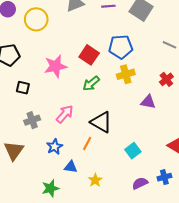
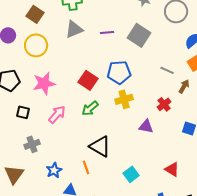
pink star: (56, 66) -> (44, 83), moved
pink arrow: (65, 114) -> (57, 114), moved
orange line: (87, 144) -> (86, 167), turned -48

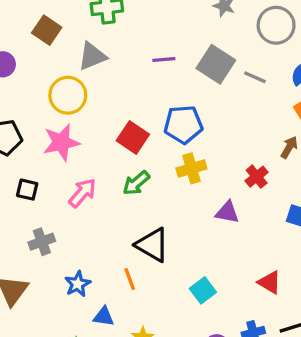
gray triangle: (74, 29) -> (92, 56), moved
yellow circle: (36, 45) -> (68, 95), moved
gray line: (167, 70) -> (255, 77), moved

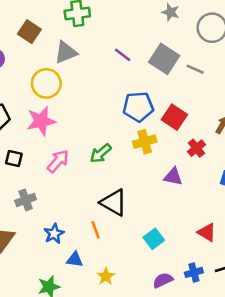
purple line: (164, 59) -> (123, 55), turned 42
red square: (133, 138) -> (174, 117), moved

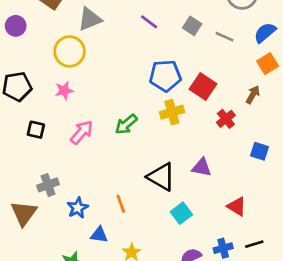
gray square: (164, 59) -> (192, 26), size x0.6
pink star: (41, 121) -> (64, 91), size x0.6
purple triangle: (173, 177) -> (202, 167), moved
gray cross: (26, 200) -> (48, 185), moved
black triangle: (114, 203) -> (161, 177), moved

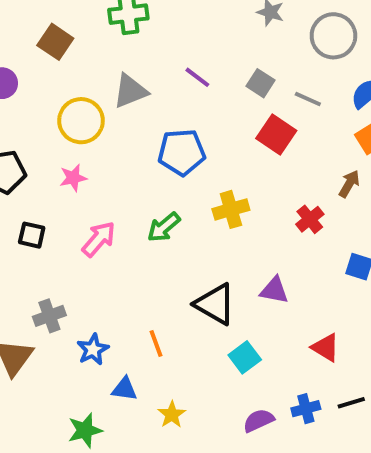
gray triangle: (90, 19) -> (130, 91), moved
blue pentagon: (165, 76) -> (182, 152), moved
red square: (203, 87) -> (276, 134), moved

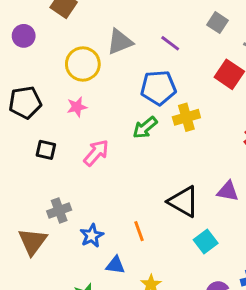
purple line: (197, 77) -> (170, 43), moved
gray square: (260, 83) -> (217, 23), moved
yellow cross: (231, 209) -> (186, 117), moved
green arrow: (164, 227) -> (145, 128), moved

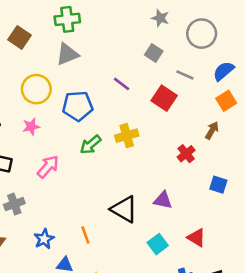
gray triangle: (120, 42) -> (67, 54), moved
purple line: (170, 43) -> (122, 84), moved
blue pentagon: (158, 88) -> (78, 106), moved
gray cross: (59, 210) -> (14, 204), moved
cyan square: (206, 242) -> (158, 244), moved

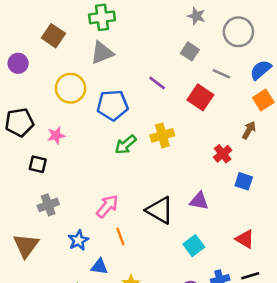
pink star: (31, 127) -> (56, 135), moved
pink arrow: (48, 167) -> (107, 206), moved
blue square: (218, 185) -> (244, 181), moved
red triangle: (196, 238) -> (245, 239), moved

